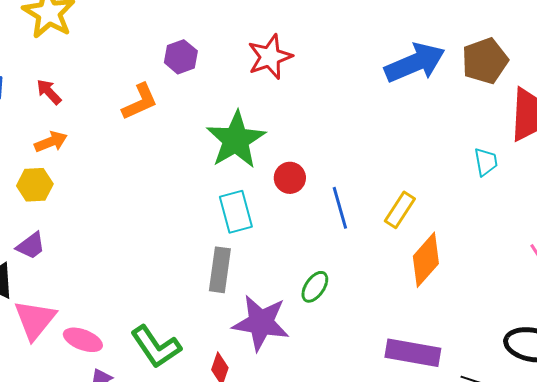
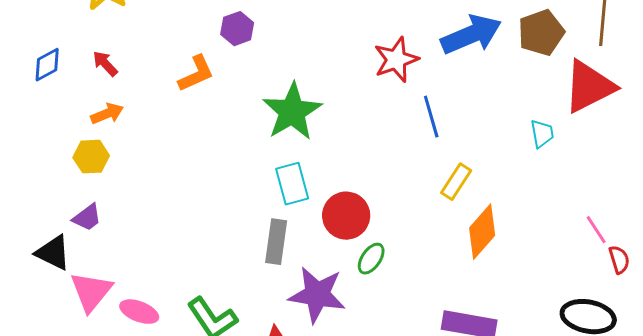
red star: (270, 57) -> (396, 60), moved
red circle: (290, 178) -> (346, 216), moved, size x1.5
blue line: (340, 208) -> (431, 117), moved

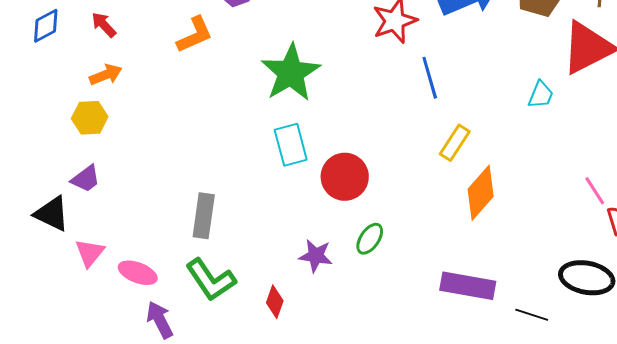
cyan trapezoid: (542, 134) -> (541, 95), turned 32
gray rectangle: (276, 242) -> (204, 216), moved
green ellipse: (371, 259) -> (370, 239), moved
pink triangle: (91, 292) -> (90, 253), size x0.7
purple star: (317, 295) -> (316, 256), size x0.6

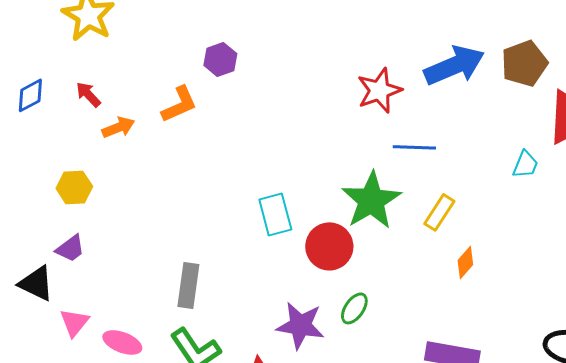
green star: (291, 73) -> (371, 200), moved
orange arrow: (106, 75) -> (118, 127), moved
blue line: (430, 78) -> (414, 147), turned -72
orange diamond: (481, 193) -> (465, 262), size x0.6
purple star: (316, 256) -> (300, 325), size x1.4

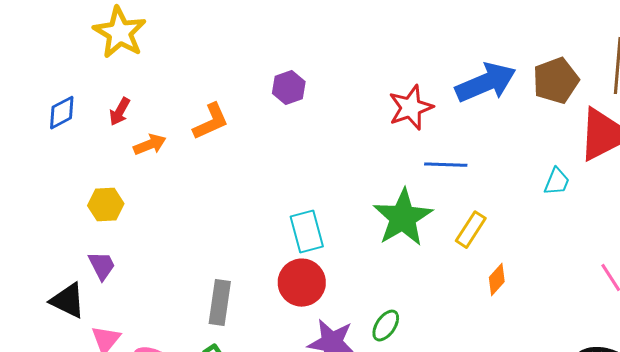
purple hexagon: (220, 59) -> (289, 88), moved
red arrow: (88, 94) -> (120, 112), turned -108
red circle: (329, 246) -> (302, 283), moved
purple trapezoid: (70, 248) -> (102, 266), turned -80

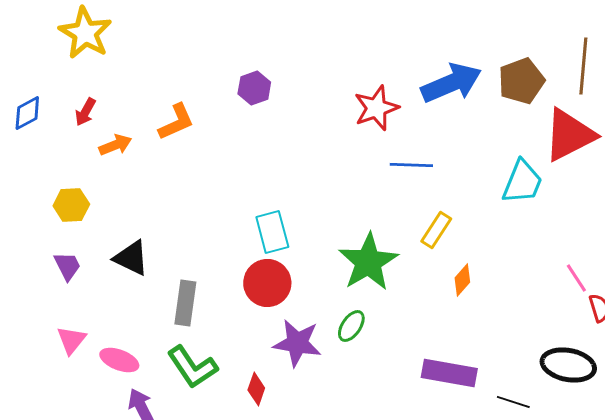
cyan trapezoid: (557, 182) -> (522, 182), size x1.6
green star: (403, 218) -> (368, 262), moved
black triangle: (68, 301) -> (131, 258), moved

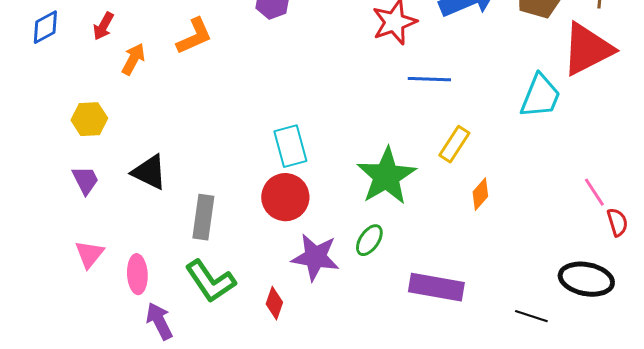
orange arrow: (115, 145) -> (133, 59), turned -40
pink ellipse: (119, 360) -> (137, 274), turned 66
purple rectangle: (449, 373) -> (436, 287), moved

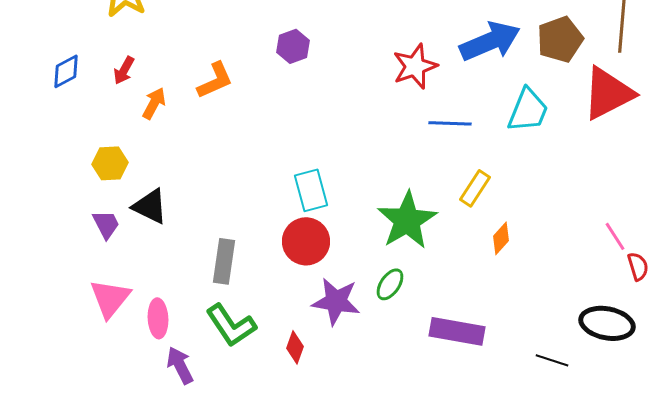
cyan trapezoid: (540, 96) -> (528, 110), moved
black triangle: (149, 172) -> (150, 206), moved
pink triangle: (89, 254) -> (110, 298), size x1.4

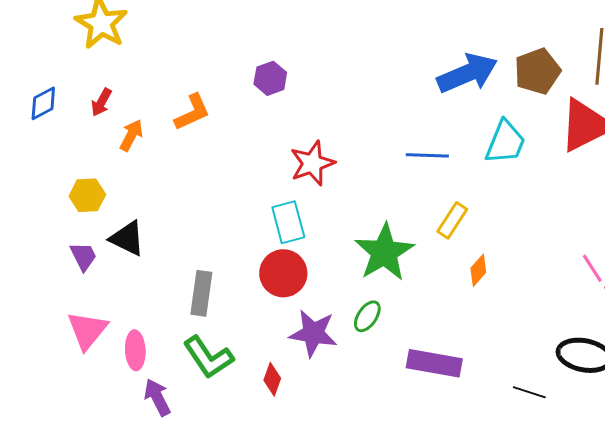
red star: (415, 66) -> (312, 163), moved

